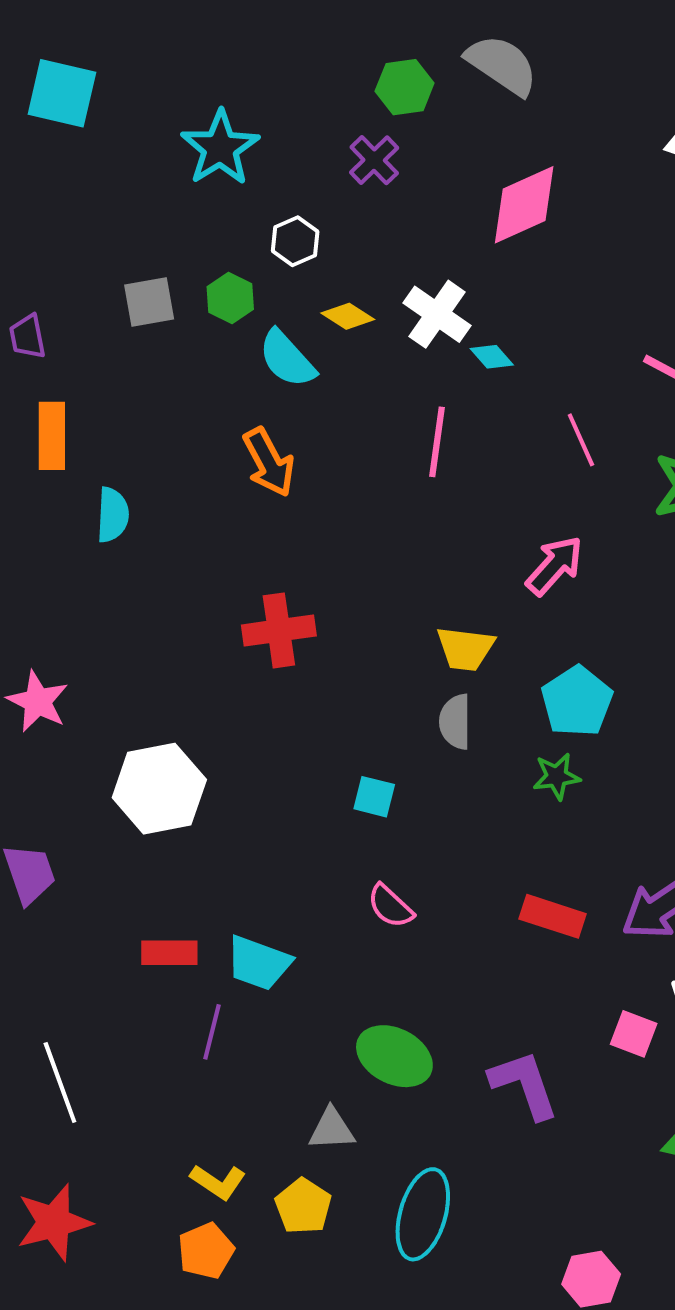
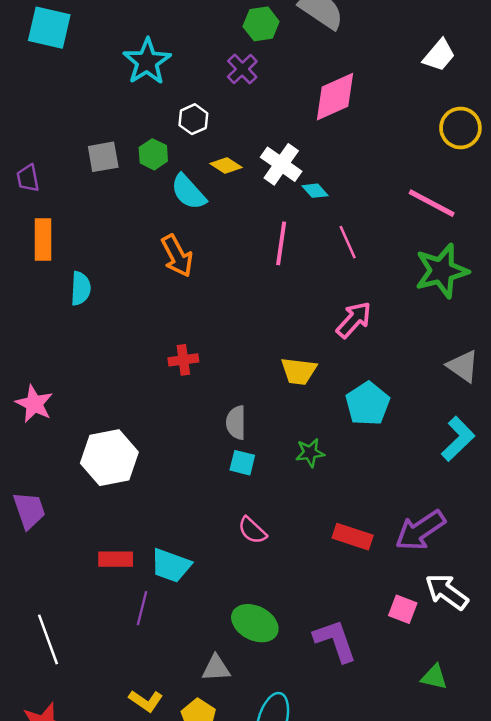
pink line: (581, 440) -> (348, 242), moved
red cross: (279, 630) -> (183, 360), size x0.7
gray semicircle: (455, 722) -> (236, 423), moved
green star: (557, 776) -> (310, 453), moved

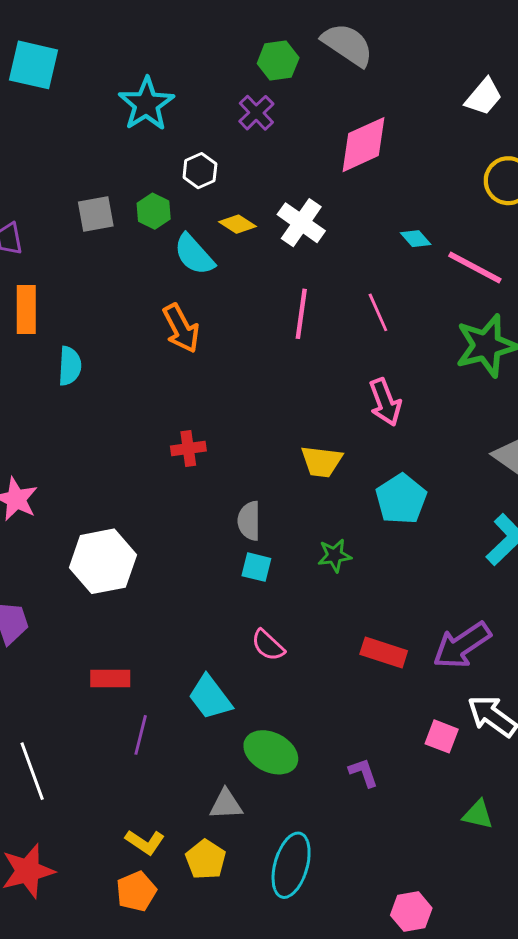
cyan diamond: (315, 191) -> (416, 239), moved
pink arrow: (354, 320) -> (385, 402), turned 117
cyan trapezoid: (171, 565) -> (210, 697), moved, turned 33
purple L-shape: (335, 641) -> (363, 773), size x0.6

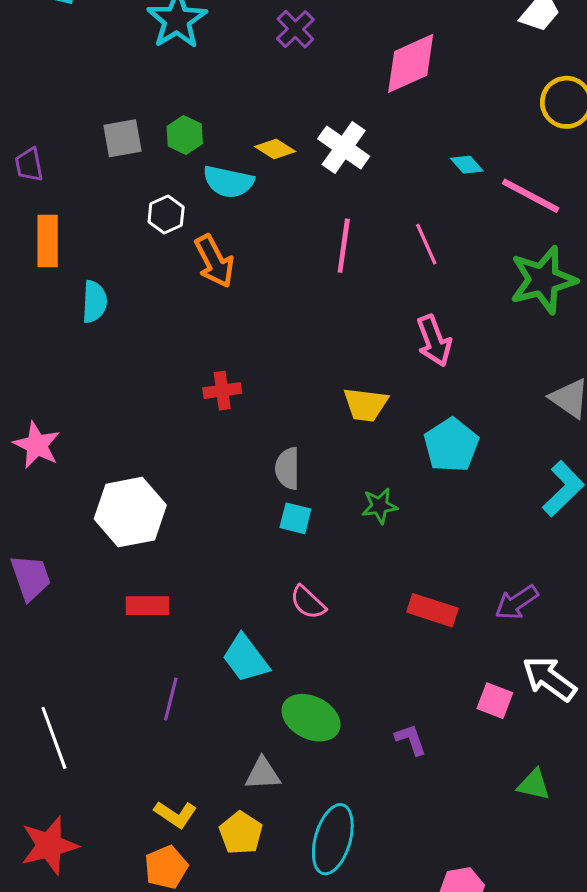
white hexagon: (200, 171) -> (166, 214), moved
cyan semicircle: (194, 255) -> (228, 182), turned -36
purple arrow: (462, 645) -> (517, 602), size x0.7
red rectangle: (110, 679) -> (147, 606), moved

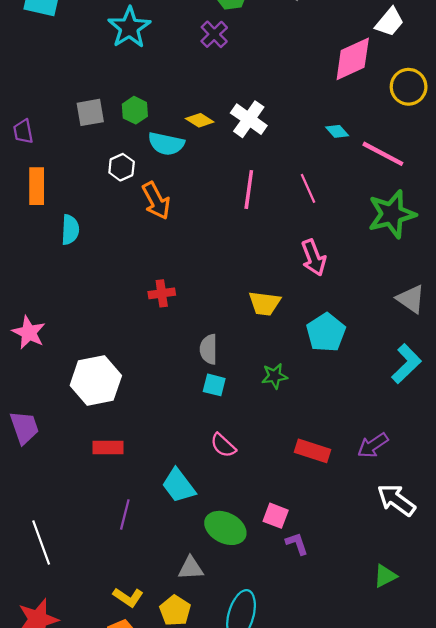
pink diamond: (411, 63) -> (353, 59), moved
pink square: (495, 701) -> (276, 516), moved
green triangle: (534, 785) -> (385, 576), turned -40

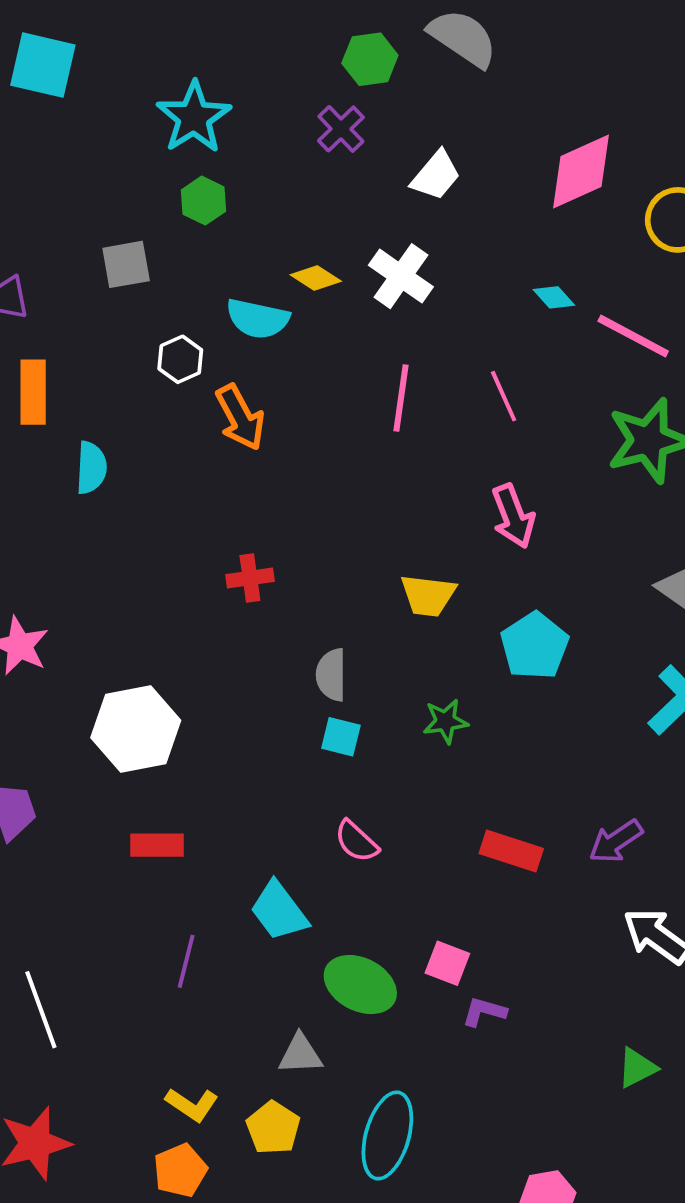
white trapezoid: (390, 22) -> (436, 175), moved
green hexagon: (135, 110) -> (203, 201), moved
purple L-shape: (297, 544) -> (484, 1012), turned -55

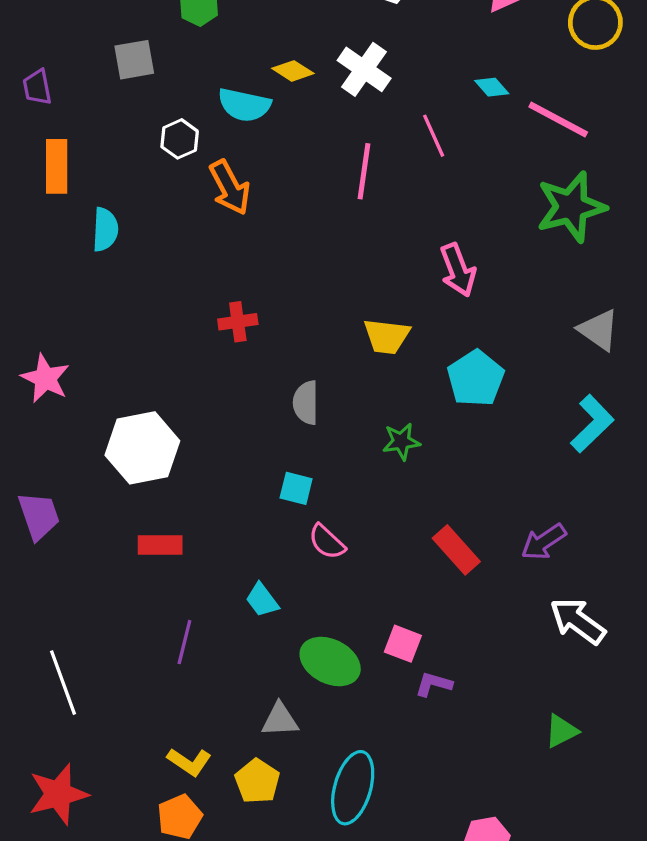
pink line: (504, 396) -> (434, 136), moved
cyan square: (341, 737) -> (296, 488), moved
red rectangle: (511, 851) -> (456, 550), turned 30
cyan trapezoid: (279, 911) -> (262, 600), size x0.7

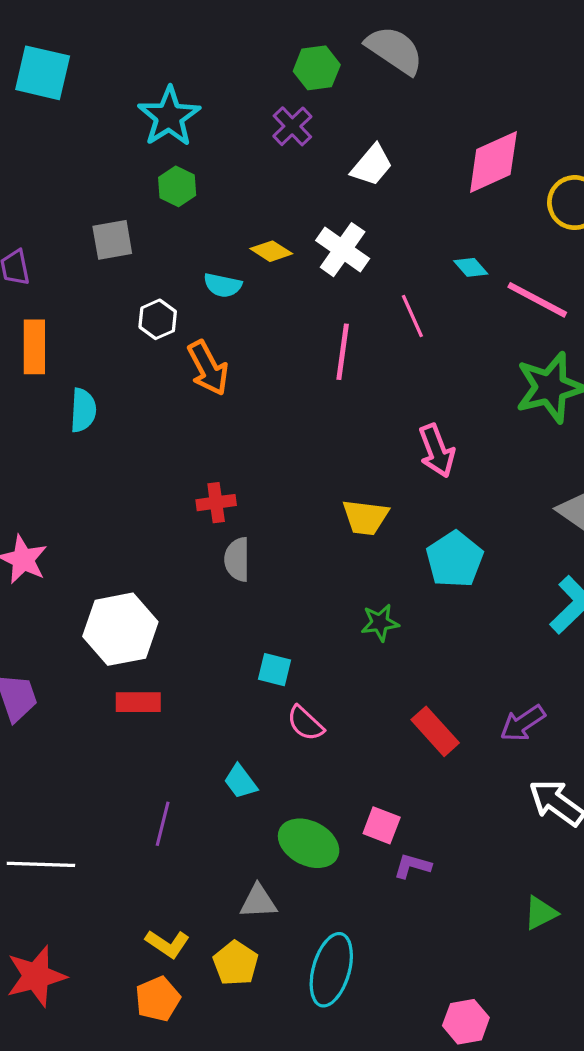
cyan semicircle: (244, 105) -> (223, 285), size x0.7
gray semicircle: (306, 403) -> (237, 559), moved
red rectangle: (160, 545) -> (138, 702), moved
white line: (63, 683) -> (41, 864), turned -68

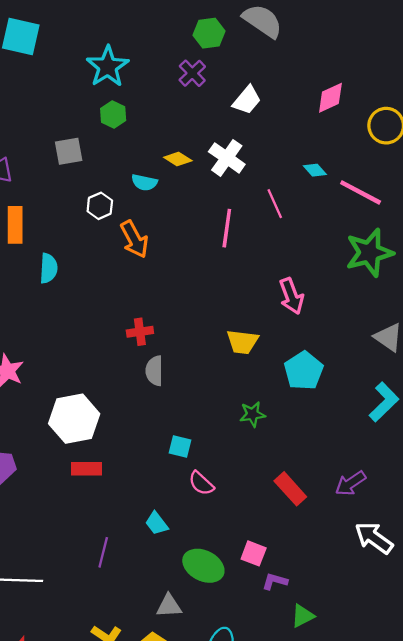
pink diamond: (493, 162) -> (330, 98), size x0.7
green triangle: (541, 913) -> (303, 616), moved

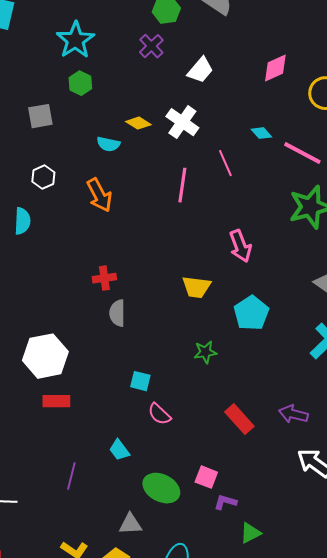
white hexagon: (100, 206) -> (43, 177), moved
purple arrow: (351, 483) -> (293, 414), turned 48

